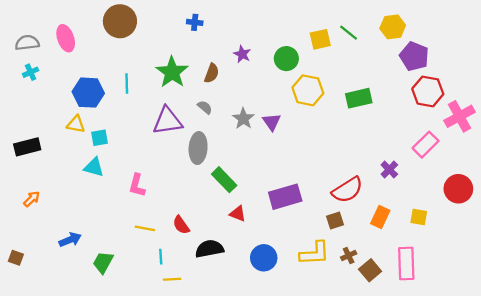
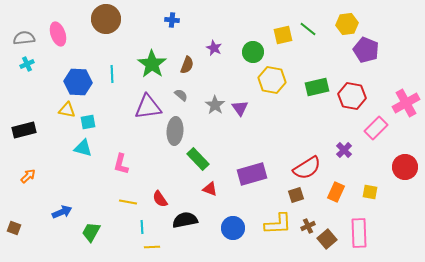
red hexagon: (428, 91) -> (352, 96), moved

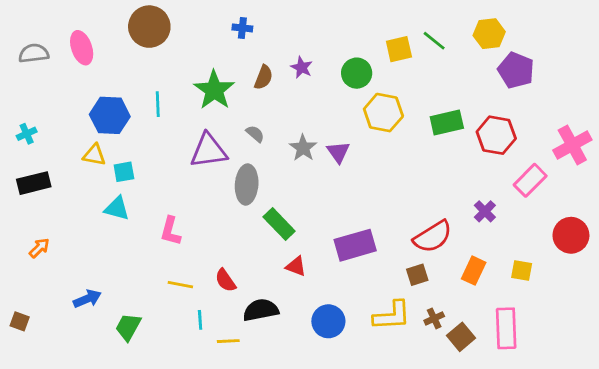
cyan cross: (27, 64) -> (27, 134), moved
brown semicircle: (187, 65) -> (264, 77), moved
yellow line: (152, 247) -> (228, 341), moved

